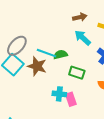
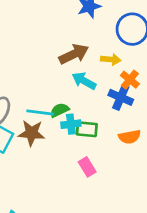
brown arrow: (80, 17) -> (74, 54), size x1.5
cyan cross: (59, 94) -> (71, 124), moved

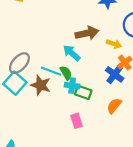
cyan arrow: (84, 81) -> (72, 53), moved
green semicircle: (59, 110) -> (66, 73), turned 72
orange semicircle: (130, 137) -> (114, 106), turned 126

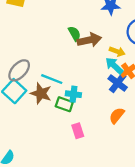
cyan arrow: (72, 53) -> (114, 66), moved
green semicircle: (66, 73) -> (74, 34), moved
green rectangle: (83, 92) -> (64, 104), moved

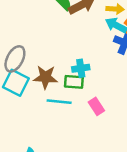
cyan line: (52, 79) -> (59, 102), moved

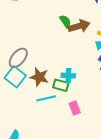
cyan line: (59, 102) -> (46, 98), turned -30

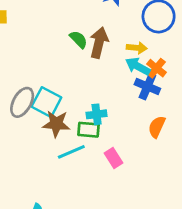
brown arrow: (79, 26) -> (99, 43), turned -50
cyan square: (15, 77) -> (46, 102), moved

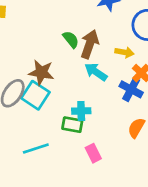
cyan arrow: (138, 66) -> (96, 72), moved
brown star: (56, 124) -> (41, 72), moved
cyan line: (71, 152) -> (36, 148), moved

